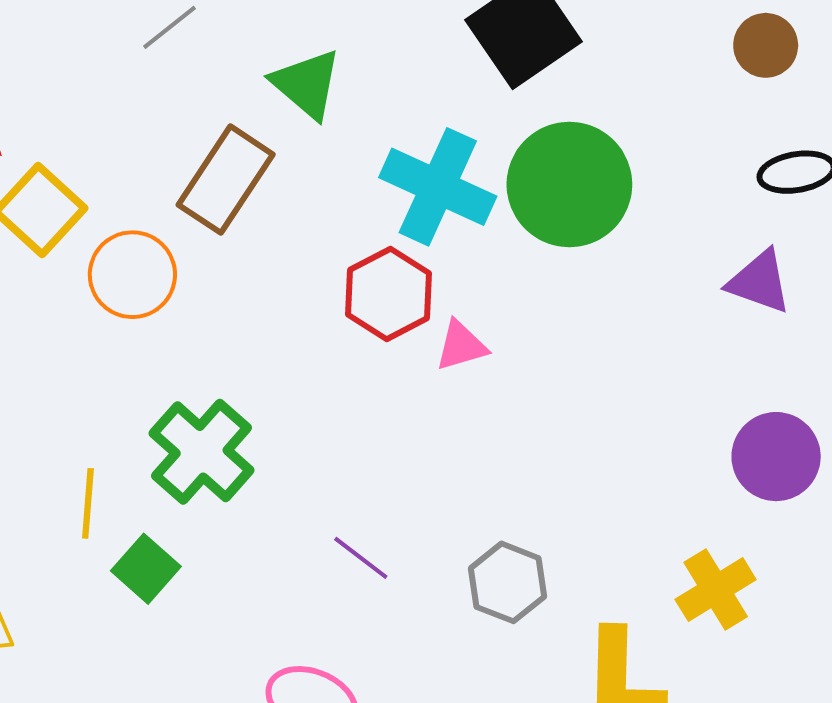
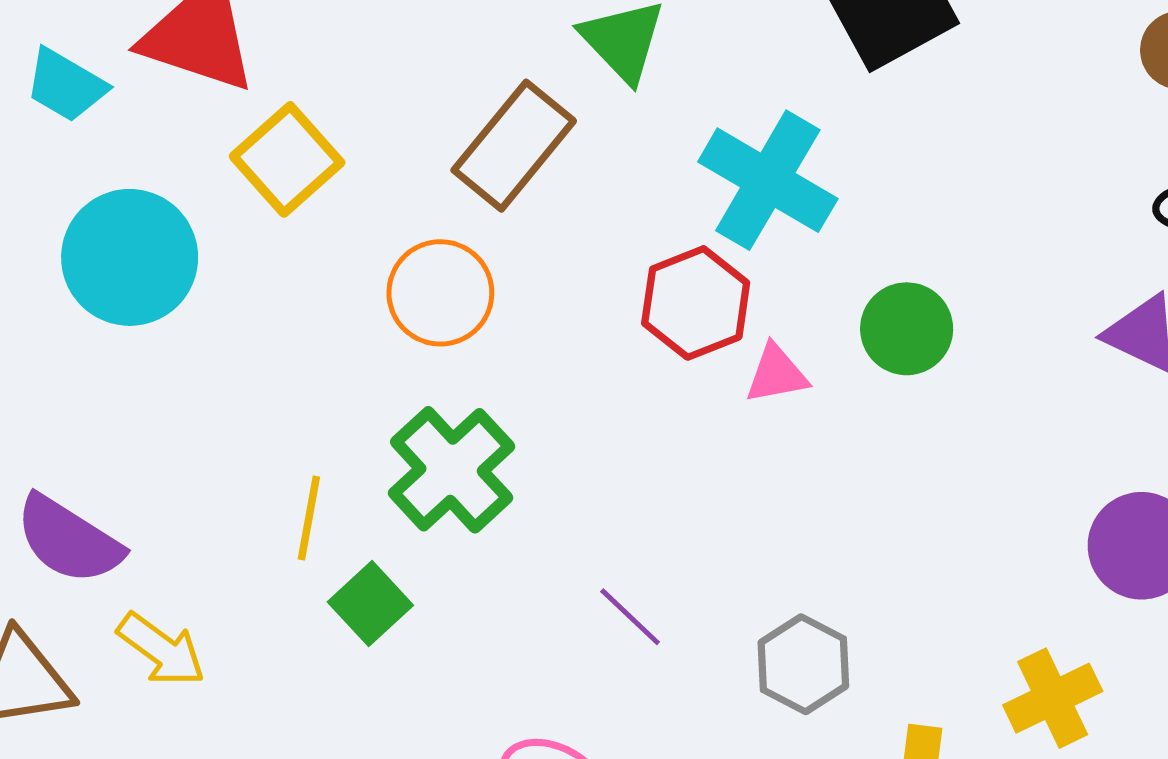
green circle: (569, 184) -> (907, 329), moved, size x0.6
orange circle: (132, 275) -> (440, 293), moved

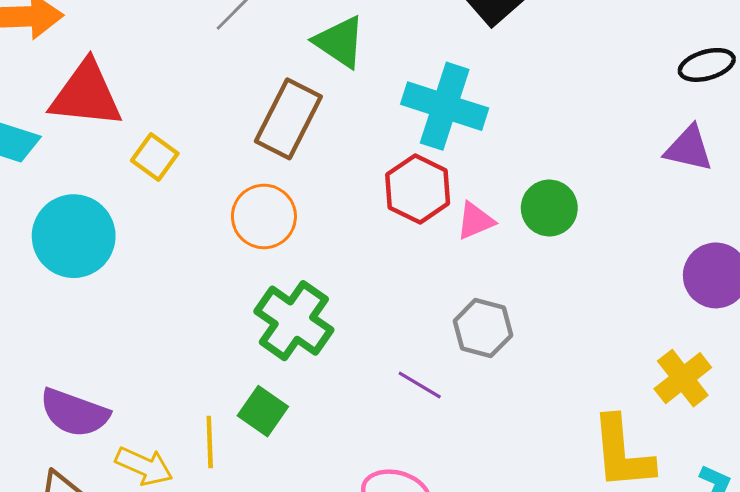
yellow square: (287, 159) -> (155, 157), size x0.7
green circle: (907, 329) -> (549, 208), moved
yellow line: (309, 518) -> (210, 442), moved
gray hexagon: (803, 664) -> (483, 328), moved

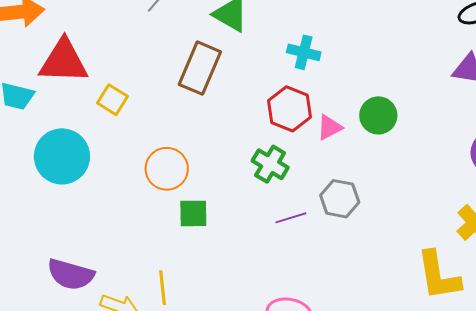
cyan cross: (445, 106) -> (304, 52), size x0.6
orange circle: (264, 216) -> (167, 169), moved
green cross: (294, 321) -> (270, 164), moved, size x0.7
purple line: (420, 385) -> (291, 218), moved, turned -44
green square: (263, 411) -> (193, 213), moved, turned -32

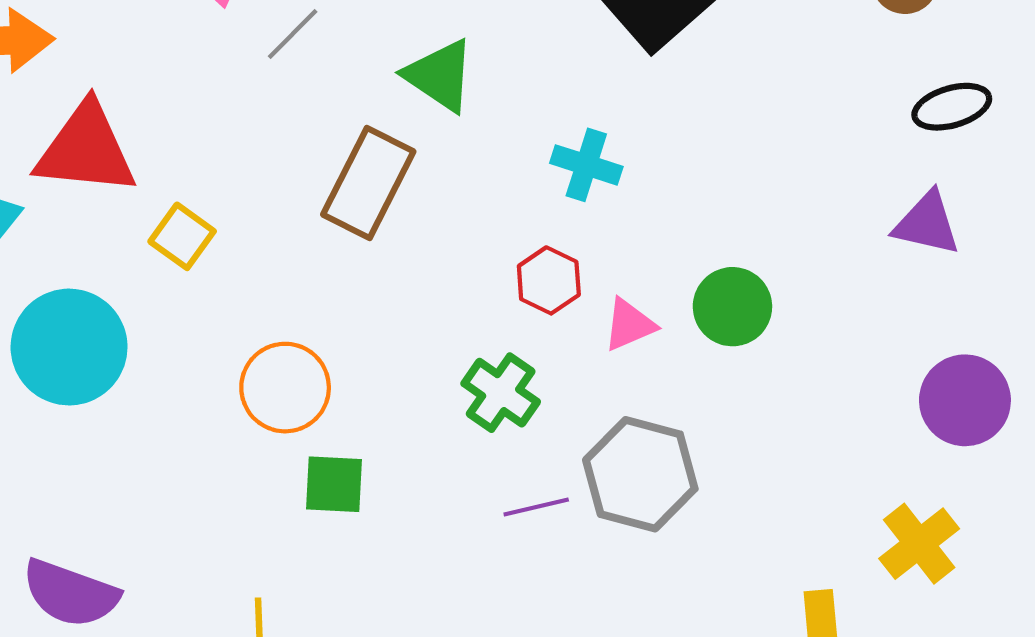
red hexagon: (289, 109) -> (549, 280), size x0.7
gray hexagon: (340, 199) -> (640, 474), size x1.4

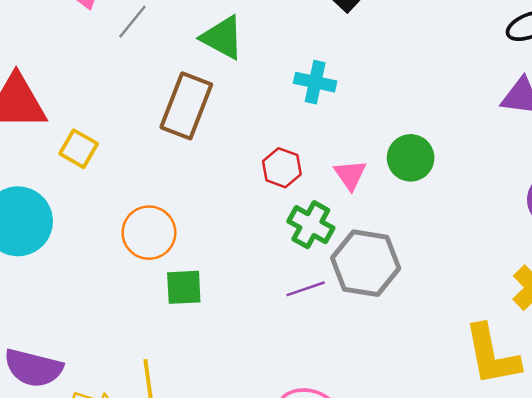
red hexagon: (549, 280) -> (282, 168), moved
pink triangle: (629, 325) -> (350, 175), turned -36
green cross: (501, 393) -> (311, 225), moved

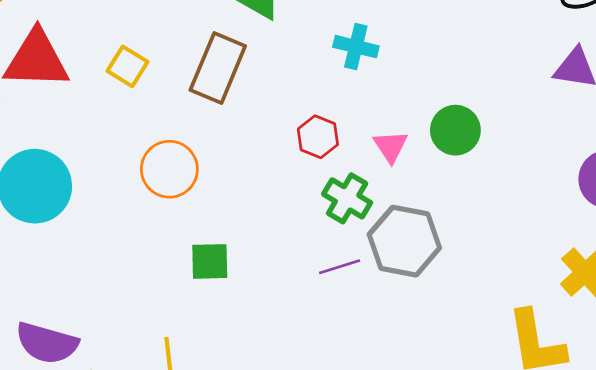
yellow square: (79, 149) -> (127, 66), moved
orange circle: (149, 233) -> (169, 169), moved

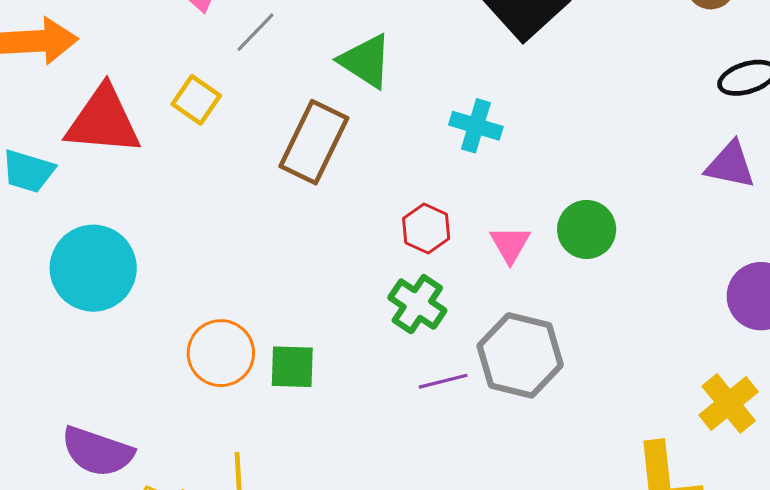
yellow square: (127, 66) -> (196, 100), moved
orange circle: (169, 169) -> (221, 353), moved
green cross: (347, 198) -> (417, 304), moved

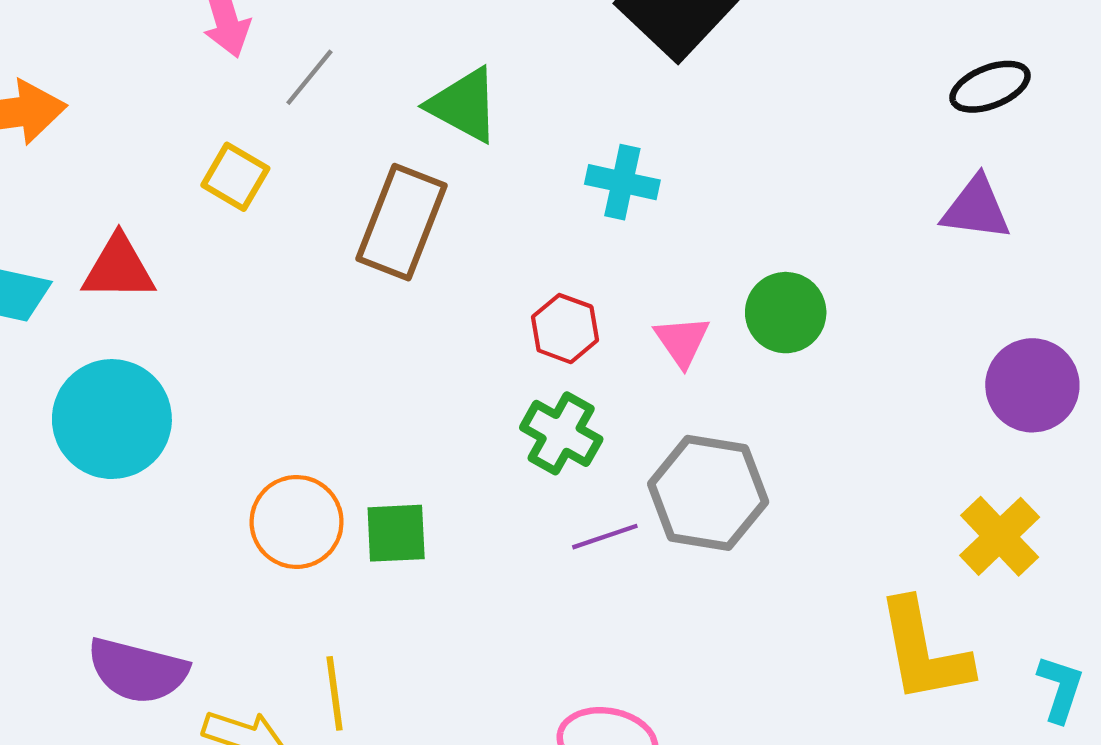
red triangle: (103, 121) -> (119, 268), moved, size x0.7

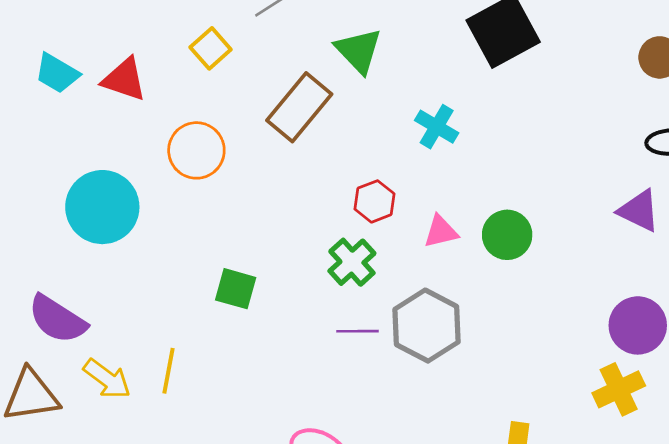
pink triangle: (682, 341) -> (441, 231), turned 33
cyan circle: (112, 419) -> (102, 207), moved
orange circle: (297, 522) -> (196, 150), moved
yellow cross: (1000, 536) -> (619, 389), moved

